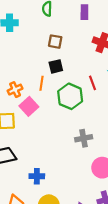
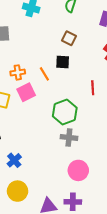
orange line: (41, 83) -> (44, 74), turned -56
green hexagon: (70, 96) -> (65, 112), moved
blue cross: (37, 176) -> (14, 160), turned 32

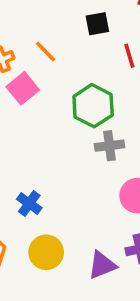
black square: (63, 62) -> (97, 24), moved

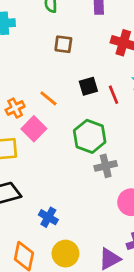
black square: (97, 24) -> (88, 86), moved

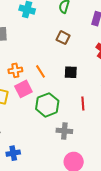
red line: (114, 95) -> (83, 104), moved
green hexagon: (90, 136) -> (47, 105), moved
blue cross: (48, 217) -> (13, 153), turned 32

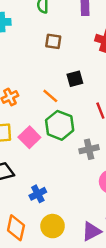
orange line: (40, 71) -> (50, 96), moved
pink square: (23, 89) -> (29, 137), moved

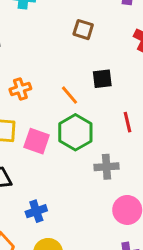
pink square: (29, 137) -> (37, 141), turned -35

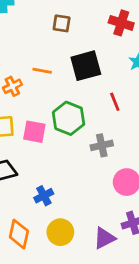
black square: (102, 79) -> (86, 66), size x1.6
orange line: (70, 95) -> (42, 71), moved, turned -30

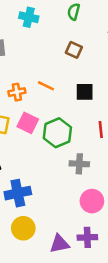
black square: (86, 66) -> (85, 92), size x0.7
pink square: (34, 132) -> (28, 123), moved
blue cross: (44, 196) -> (18, 193), size x1.5

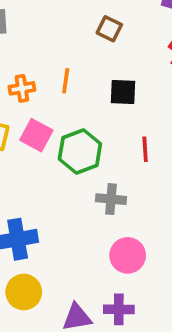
orange line: (46, 86) -> (66, 81), turned 70

